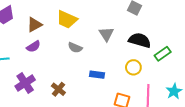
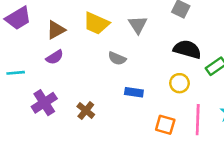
gray triangle: (106, 34) -> (138, 25), moved
gray semicircle: (75, 48) -> (117, 58), moved

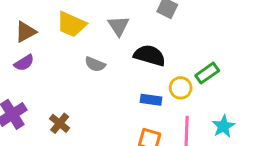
black semicircle: (187, 49) -> (150, 55), moved
yellow circle: (179, 83) -> (181, 88), moved
blue rectangle: (134, 92) -> (151, 100), moved

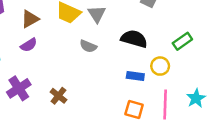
gray triangle: (119, 26) -> (97, 14), moved
green rectangle: (207, 73) -> (182, 41), moved

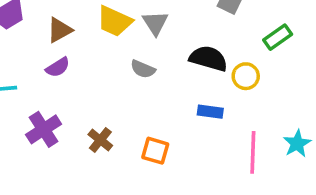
green rectangle: (182, 41) -> (278, 37), moved
yellow circle: (160, 66) -> (246, 76), moved
orange square: (134, 109) -> (155, 151), moved

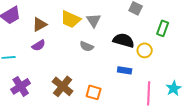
green rectangle: (278, 37) -> (163, 28), turned -35
purple cross: (44, 129) -> (21, 86), moved
brown cross: (100, 140) -> (63, 86), size x1.5

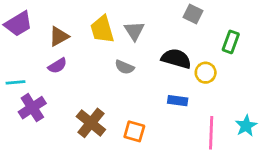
yellow trapezoid: (71, 19) -> (102, 29), turned 50
purple cross: (21, 86) -> (32, 108), moved

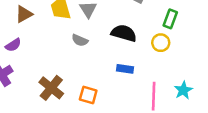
purple semicircle: (57, 66) -> (13, 45), moved
yellow circle: (206, 73) -> (161, 43), moved

